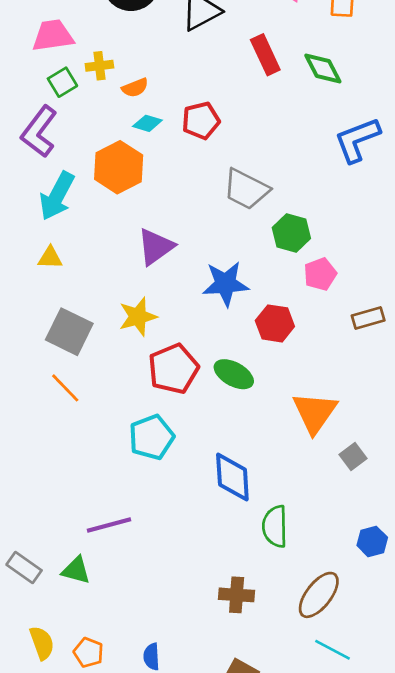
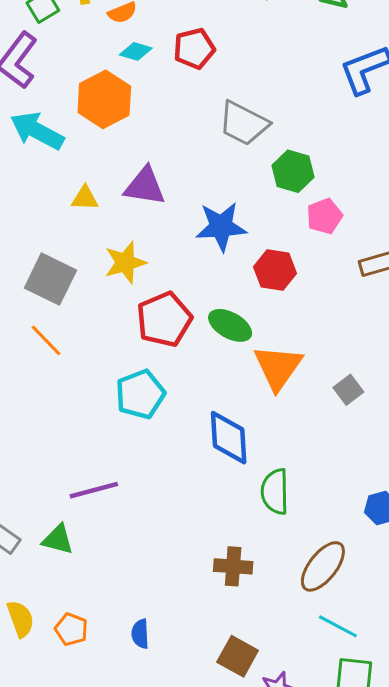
cyan arrow: (57, 196) -> (37, 131), turned 90
purple triangle: (156, 247) -> (145, 186), turned 45
yellow triangle: (50, 258) -> (85, 198), moved
orange triangle: (315, 413) -> (278, 367), moved
gray square: (353, 456) -> (348, 390), moved

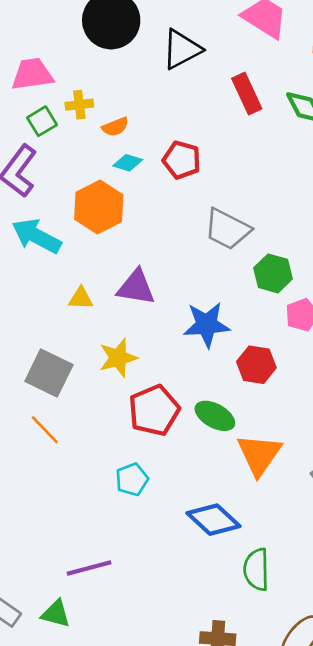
red pentagon: (194, 48) -> (182, 160), turned 30
cyan pentagon: (140, 394) -> (132, 480), size x0.7
blue diamond: (229, 438) -> (214, 520), turned -44

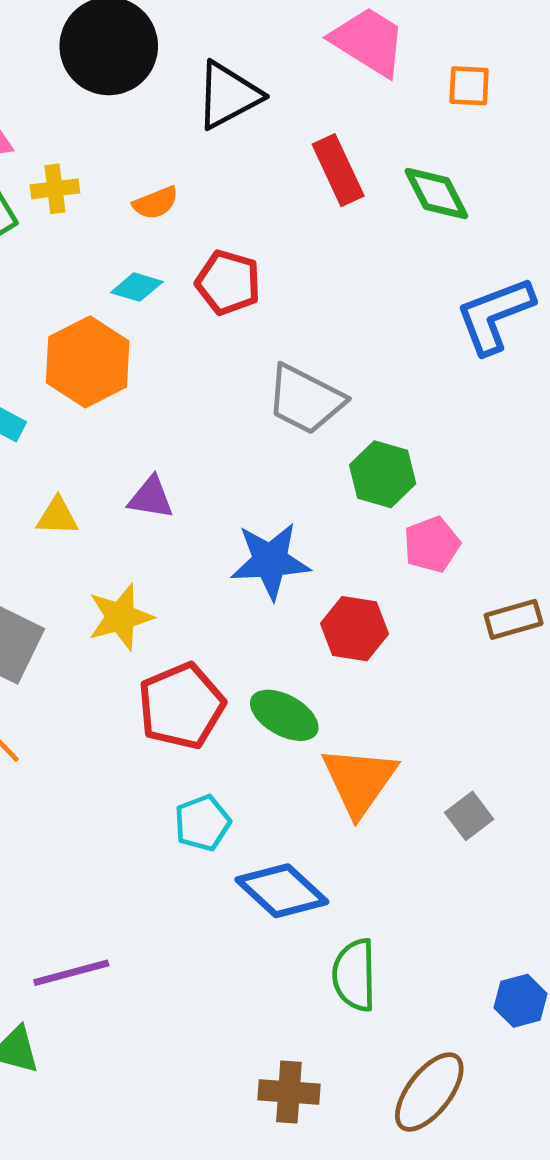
orange semicircle: (115, 127) -> (156, 203), moved
purple triangle: (136, 287) -> (151, 498), size x0.7
cyan pentagon: (132, 480) -> (202, 823), moved

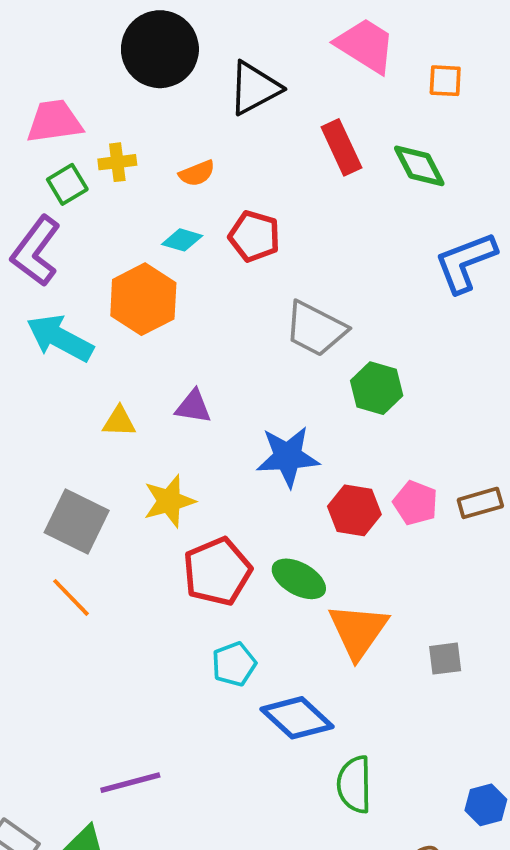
pink pentagon: (432, 544) -> (416, 503), moved, turned -30
gray square: (469, 816) -> (445, 659), turned 30

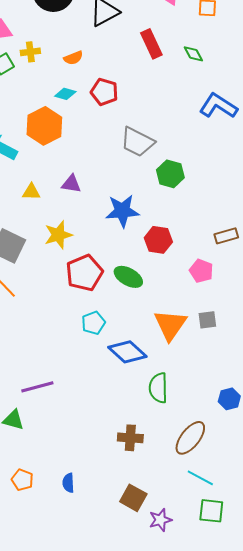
green diamond: (419, 166) -> (193, 54), size x0.7
blue L-shape: (466, 262) -> (218, 106), turned 54
pink pentagon: (416, 503) -> (201, 271), moved
orange triangle: (358, 631) -> (170, 325), moved

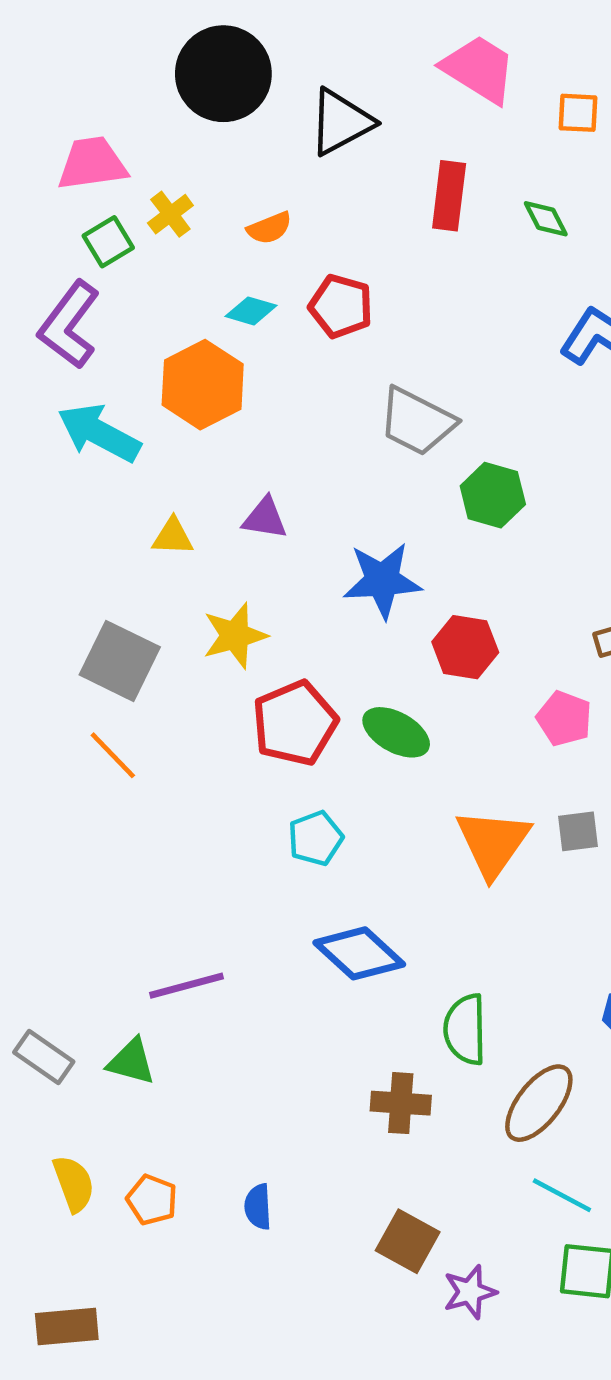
red rectangle: (151, 44) -> (449, 196), turned 32
yellow cross: (30, 52) -> (170, 214), turned -30
blue diamond: (127, 352) -> (359, 953), moved
green semicircle: (158, 388) -> (465, 1029), moved

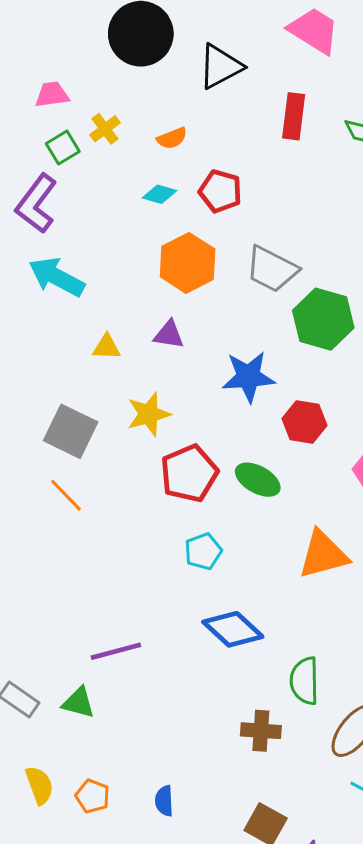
pink trapezoid: (92, 164) -> (52, 95), size x0.7
orange hexagon: (203, 385) -> (188, 263), moved
green hexagon: (493, 495) -> (323, 319), size x1.4
orange triangle: (493, 843) -> (323, 554), turned 40

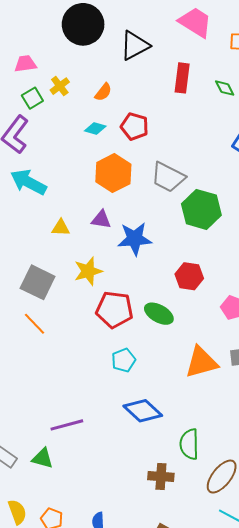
orange semicircle: (172, 138) -> (103, 92), turned -30
blue star: (248, 377) -> (135, 239), moved
red pentagon: (189, 473) -> (114, 310), turned 30

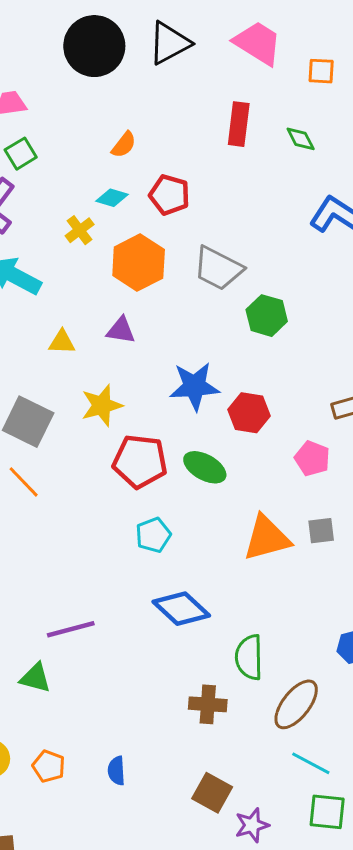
black triangle: (135, 46) -> (169, 43), moved
yellow cross: (60, 86) -> (80, 230), moved
green hexagon: (201, 209) -> (267, 316), size x0.7
blue star: (135, 239) -> (194, 386), moved

